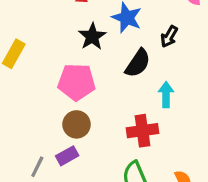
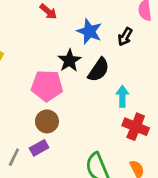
black star: (92, 36) -> (69, 61), moved
black arrow: (169, 36) -> (125, 37), moved
red cross: (142, 131) -> (136, 127), moved, turned 30

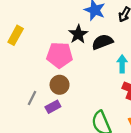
black semicircle: (99, 70) -> (102, 42), turned -145
gray line: (14, 157) -> (32, 98), moved

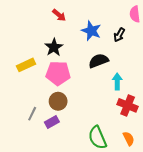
black star: (78, 34) -> (54, 47), moved
yellow rectangle: (16, 35) -> (26, 65), moved, turned 36

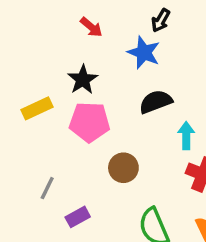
black arrow: (119, 35) -> (161, 20), moved
brown circle: (58, 101) -> (123, 168), moved
purple rectangle: (52, 122) -> (78, 217), moved

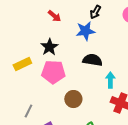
blue star: (144, 53) -> (85, 31), turned -30
black semicircle: (156, 102) -> (92, 60), turned 30

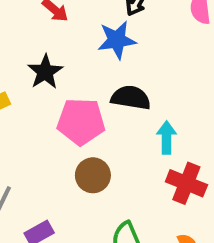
pink pentagon: (53, 72) -> (81, 122), moved

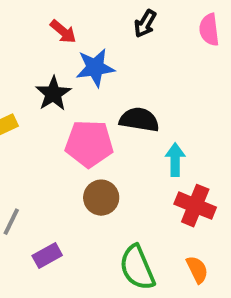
blue star: (117, 40) -> (95, 68), moved

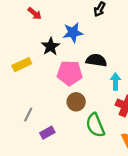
red arrow: (63, 32) -> (35, 13), moved
green semicircle: (137, 268) -> (95, 125), moved

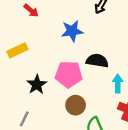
black star: (51, 46) -> (37, 85), moved
yellow rectangle: (22, 65) -> (17, 50), moved

